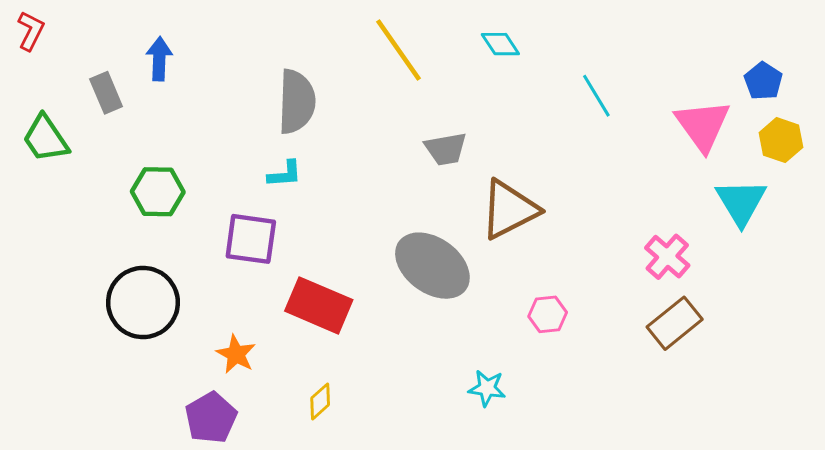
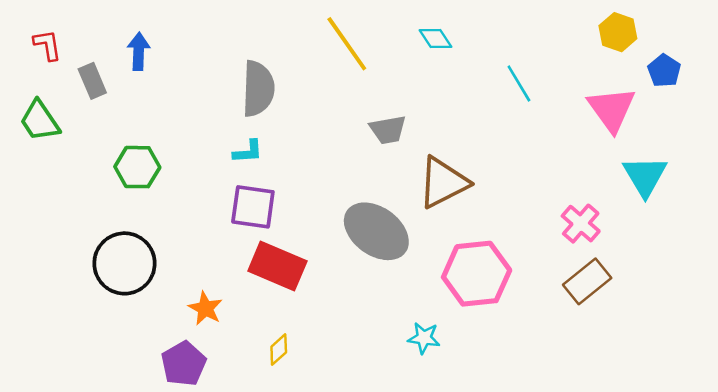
red L-shape: (31, 31) -> (47, 45), moved, turned -36
yellow hexagon: (781, 140) -> (618, 32), moved
purple square: (251, 239) -> (253, 207), moved
pink hexagon: (548, 314) -> (477, 274), size x2.0

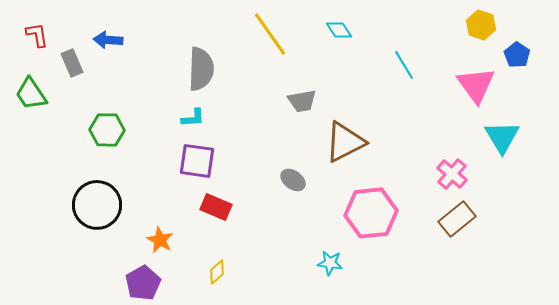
blue arrow: (139, 51) -> (108, 40), turned -88
gray ellipse: (376, 231) -> (293, 180), size x0.5
red rectangle: (277, 266) -> (216, 207), size x0.7

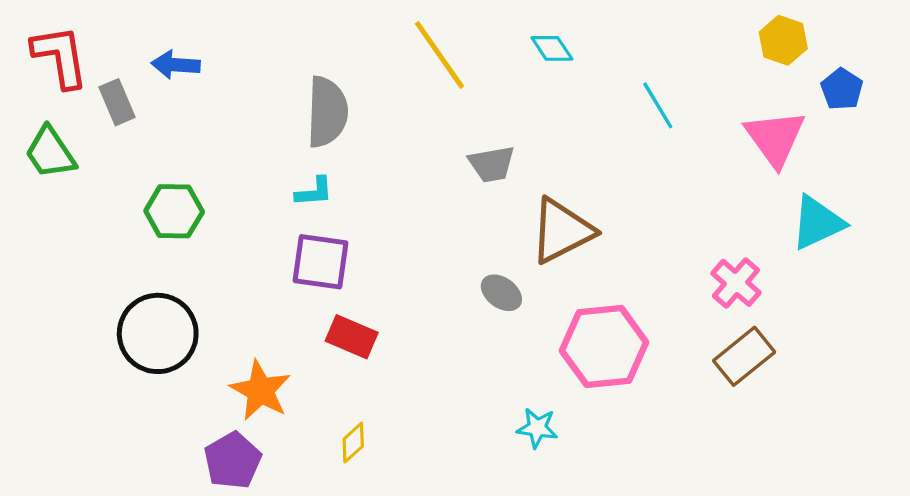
red L-shape: (37, 35) -> (60, 57), size x1.6
cyan triangle: (502, 137) -> (817, 223), turned 36
gray ellipse: (293, 180) -> (501, 293), moved
orange star: (160, 240) -> (260, 390), size x1.4

